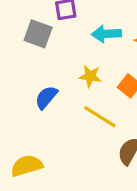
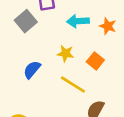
gray square: (38, 34) -> (26, 21), turned 30

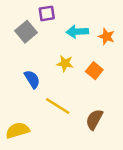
blue semicircle: (32, 70) -> (32, 79), turned 108
yellow line: (73, 85) -> (58, 106), moved

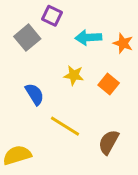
purple square: (47, 13) -> (52, 16), turned 35

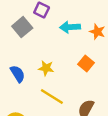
yellow star: (74, 75) -> (46, 68), moved
blue semicircle: (35, 94) -> (18, 74), moved

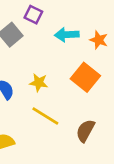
orange square: (86, 64) -> (85, 77), size x1.5

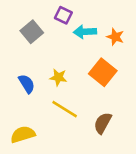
purple square: (33, 15) -> (63, 15), moved

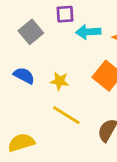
purple square: (63, 15) -> (65, 14), turned -30
blue semicircle: (27, 84) -> (24, 76), moved, turned -30

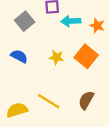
yellow star: (60, 81) -> (56, 57), moved
yellow line: (66, 115) -> (49, 101), moved

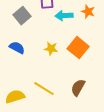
orange star: (97, 26) -> (88, 12), moved

